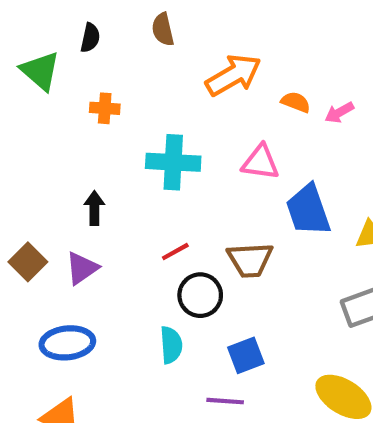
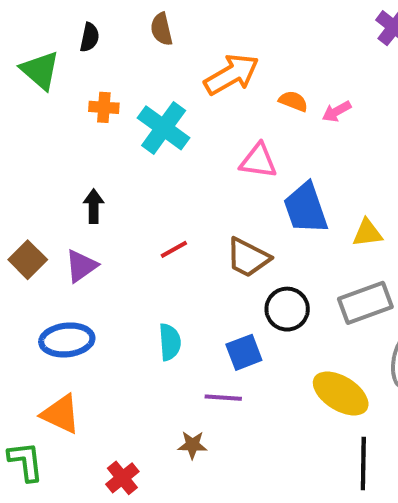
cyan cross: (173, 162) -> (164, 128), moved, turned 33
brown trapezoid: (250, 260) -> (248, 258), turned 30
black circle: (200, 295) -> (287, 309), moved

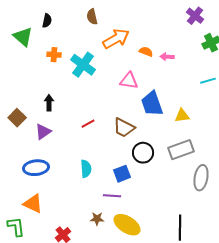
brown semicircle: (162, 29) -> (92, 17), moved
pink arrow: (337, 111) -> (167, 57), turned 32
brown square: (28, 260) -> (17, 118), moved
yellow ellipse: (341, 393) -> (127, 225), moved

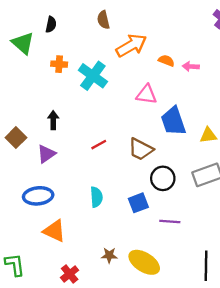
purple line: (112, 196) -> (170, 222), moved
orange triangle: (33, 204) -> (54, 231), moved

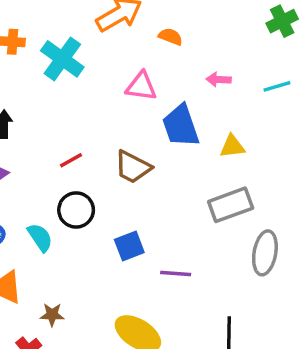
pink arrow: (191, 66) -> (219, 80), moved
black circle: (163, 178) -> (76, 210), moved
cyan semicircle: (96, 197) -> (40, 237), moved, turned -30
brown star: (109, 255) -> (52, 315), moved

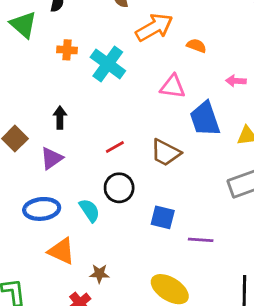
blue square: (129, 246) -> (163, 217), turned 35

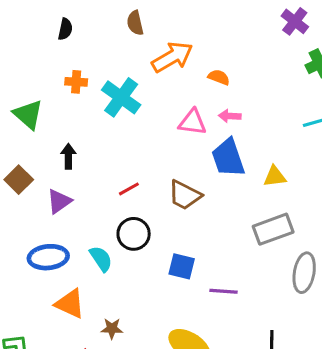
green triangle: (23, 25) -> (28, 114), moved
pink arrow: (236, 81) -> (230, 116), moved

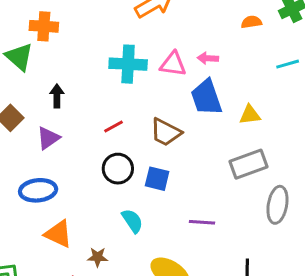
orange semicircle: (219, 77) -> (251, 22), moved, turned -30
orange cross: (76, 82) -> (44, 26), moved, size x1.4
cyan cross: (121, 97) -> (128, 64), moved, turned -33
cyan semicircle: (101, 259) -> (132, 221), moved
blue square: (182, 266) -> (157, 179), moved

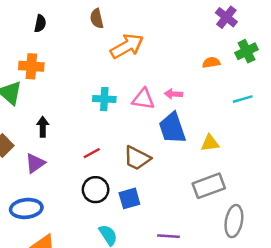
cyan cross: (128, 64) -> (104, 99), size x0.7
blue square: (157, 179) -> (129, 198), turned -30

